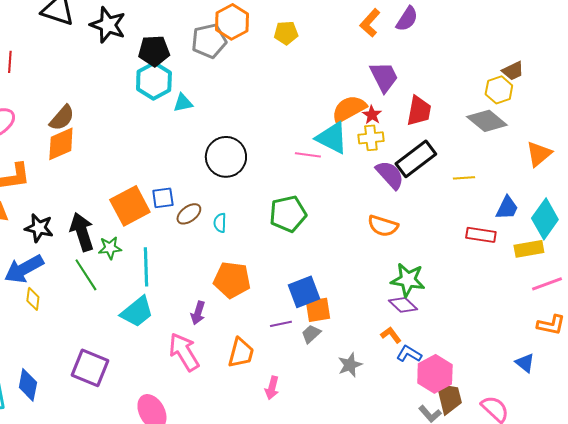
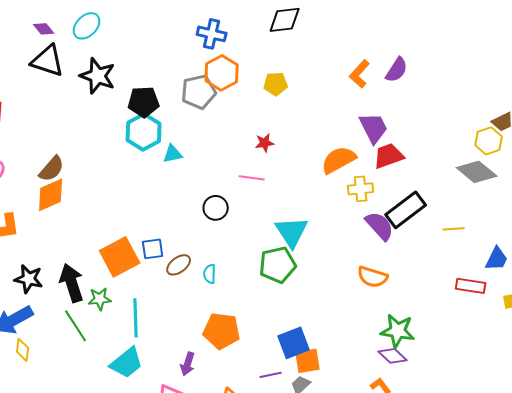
red trapezoid: (419, 111) -> (389, 156), moved, turned -120
red star: (372, 115) -> (265, 143), moved, turned 30
cyan triangle: (332, 138) -> (292, 232), moved, turned 30
pink line: (308, 155) -> (252, 178), moved
black circle: (226, 157) -> (216, 208), size x0.6

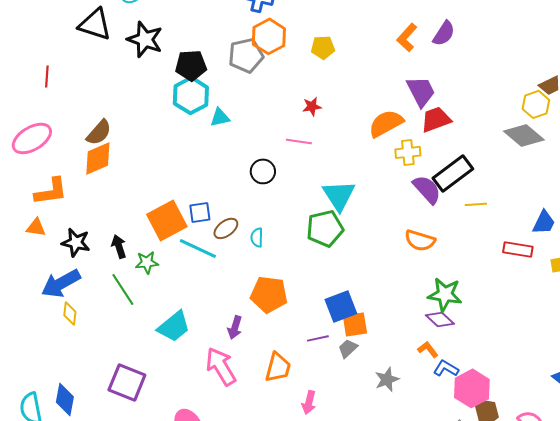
yellow line: (454, 229) -> (476, 204), moved
black arrow: (72, 283) -> (119, 246), size x0.6
cyan line: (136, 318) -> (198, 248), moved, turned -63

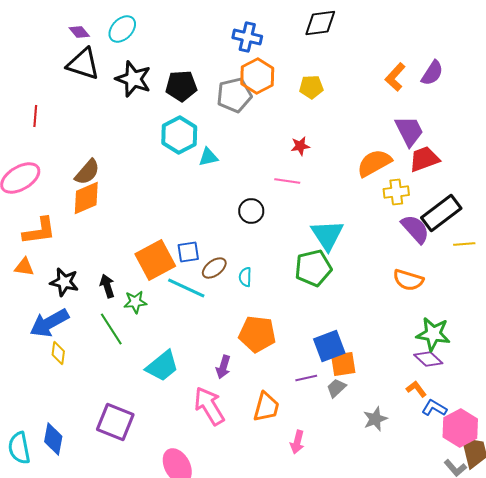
black pentagon: (191, 65) -> (181, 86), moved

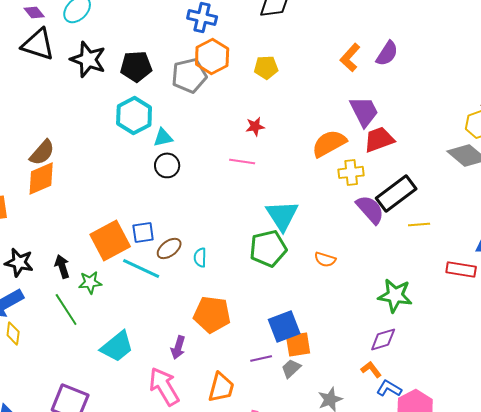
black circle: (251, 211) -> (167, 165), moved
orange semicircle: (408, 280) -> (325, 259), moved, size x0.7
green star: (433, 334) -> (395, 295), moved
purple diamond: (428, 359) -> (383, 339), turned -60

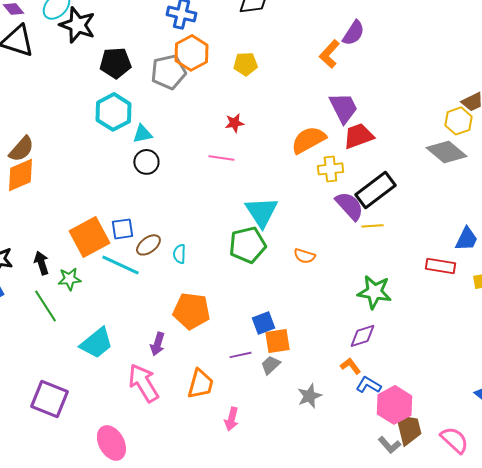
purple semicircle: (387, 53) -> (353, 33), moved
black star: (88, 59) -> (77, 25), moved
yellow line: (419, 224) -> (372, 226), moved
blue square: (284, 326) -> (263, 323), size x0.7

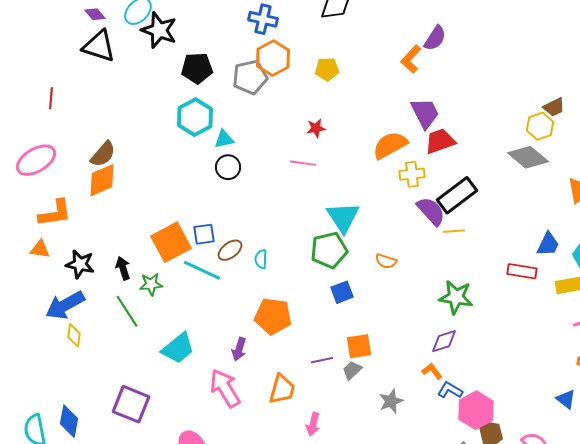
blue square: (263, 323) -> (342, 292), moved

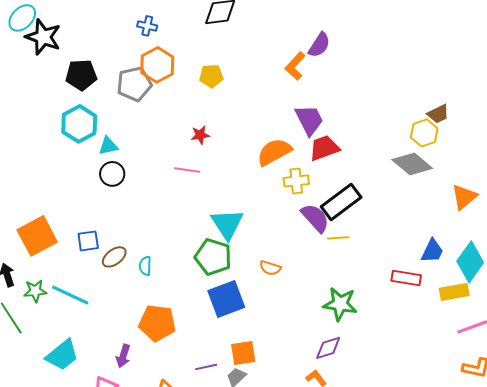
blue cross: (263, 19) -> (147, 26), size x0.7
orange square: (171, 242) -> (37, 236), moved
green pentagon: (329, 250) -> (213, 257), turned 30
cyan line: (202, 270) -> (70, 295), moved
blue square: (342, 292) -> (226, 299), size x1.6

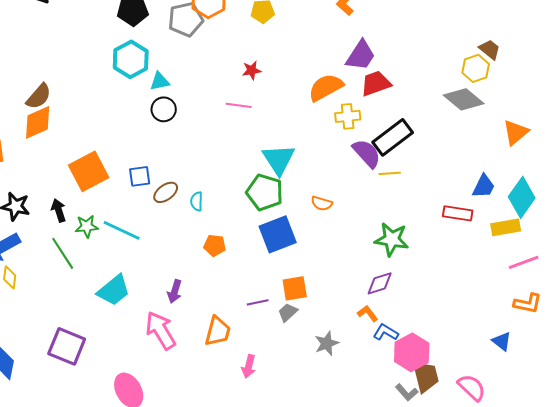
brown trapezoid: (438, 114) -> (490, 49), turned -115
purple trapezoid: (309, 120) -> (361, 55), turned 60
orange pentagon: (157, 323) -> (215, 245), moved, size x0.6

